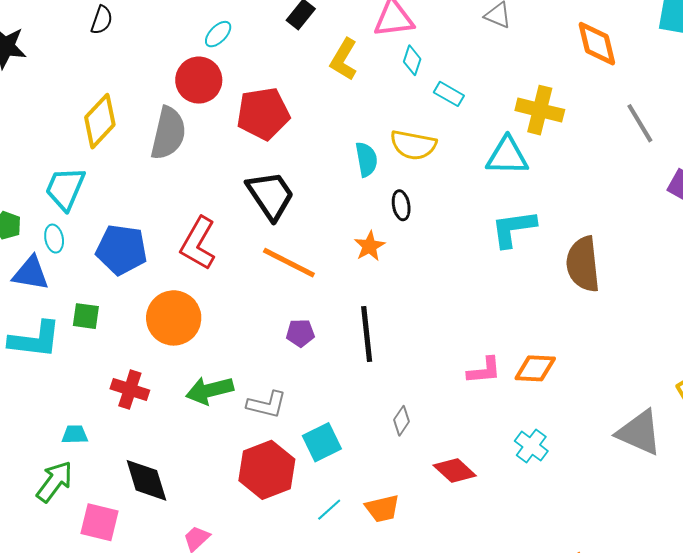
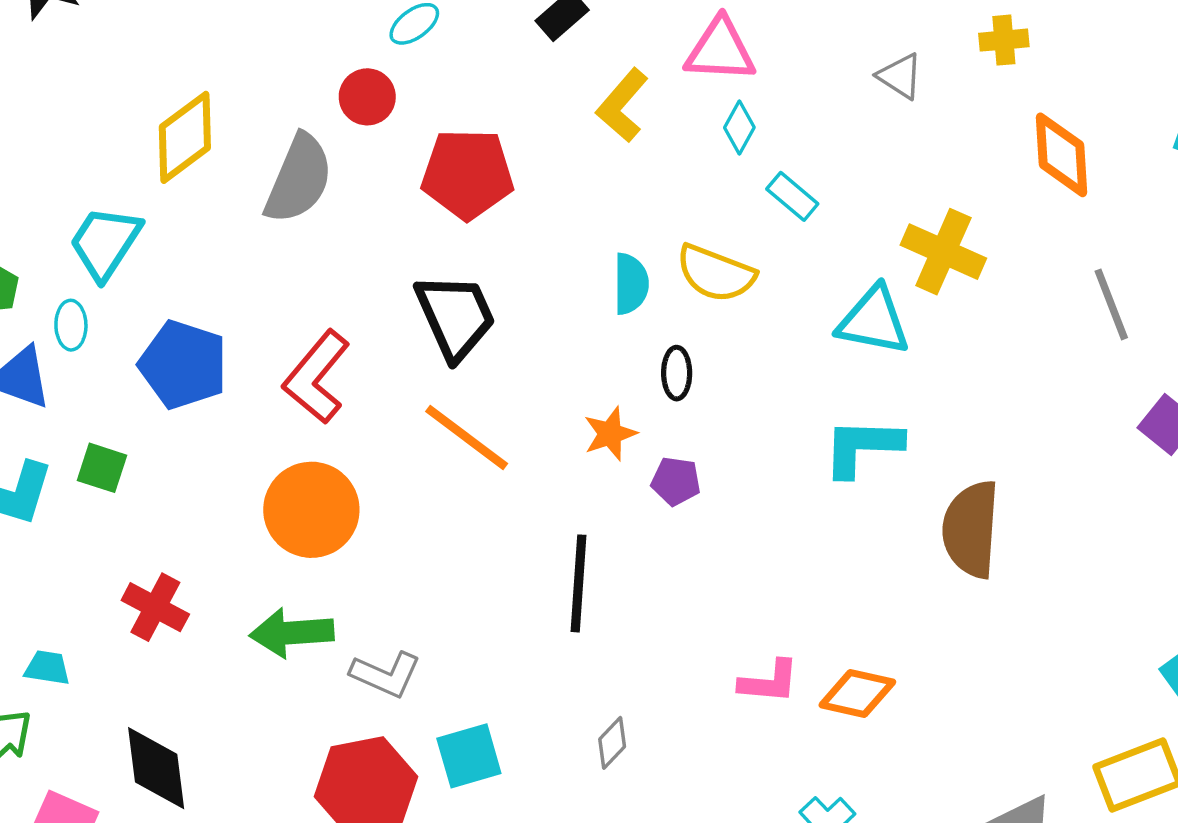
red circle: (199, 80) -> (367, 97), size x0.7
orange circle: (174, 318) -> (311, 510), moved
purple pentagon: (300, 333) -> (676, 481), moved

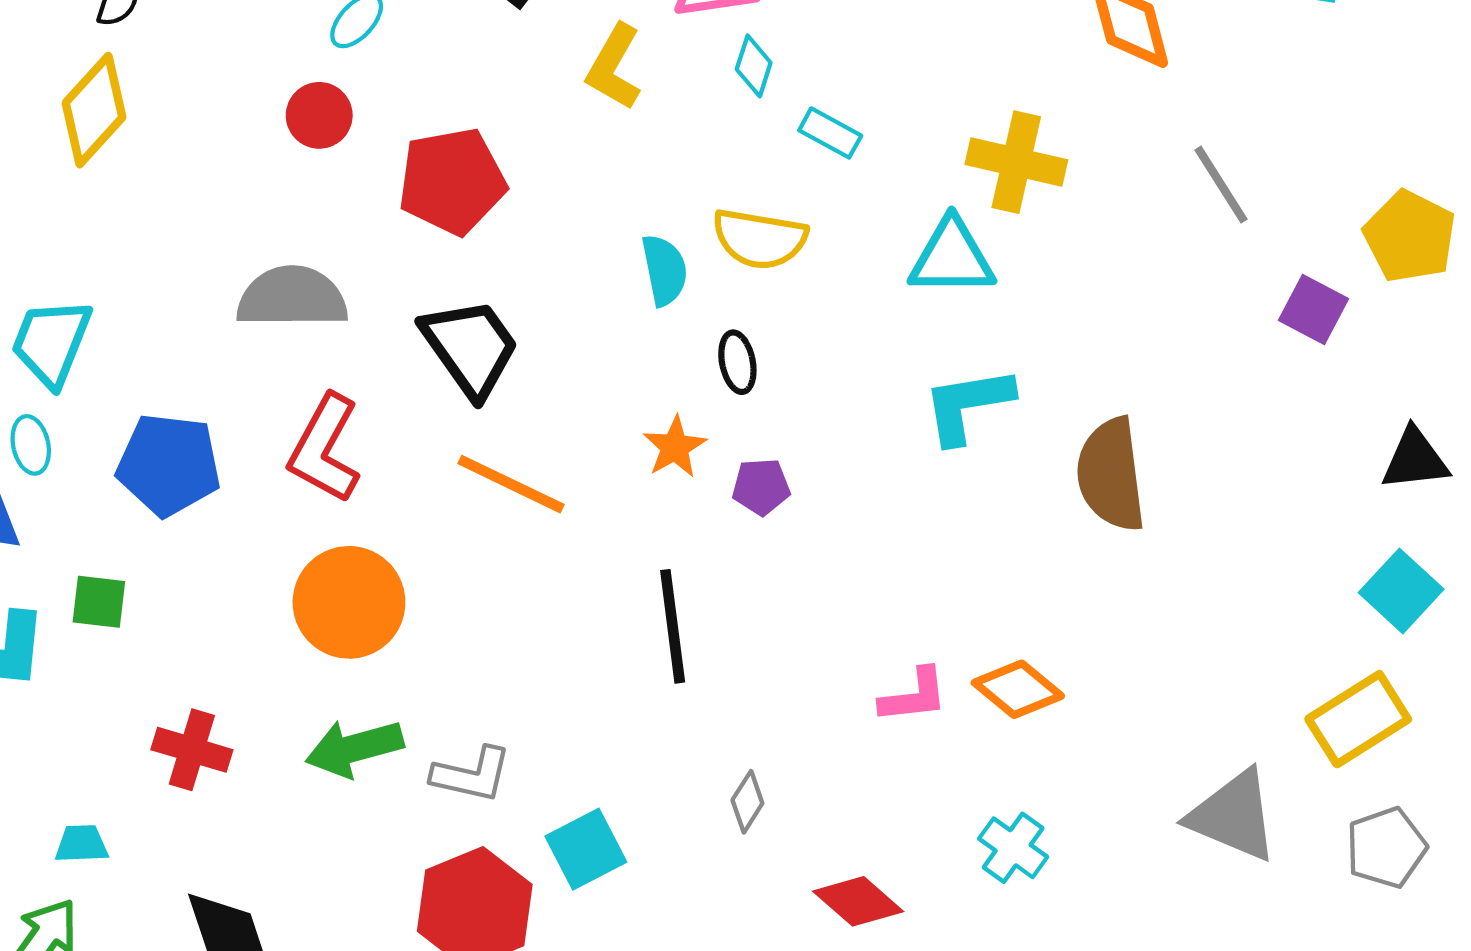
yellow diamond: (185, 137) -> (94, 110), moved
gray semicircle: (299, 179) -> (292, 297), moved, turned -102
orange diamond: (857, 694) -> (1018, 689), turned 38

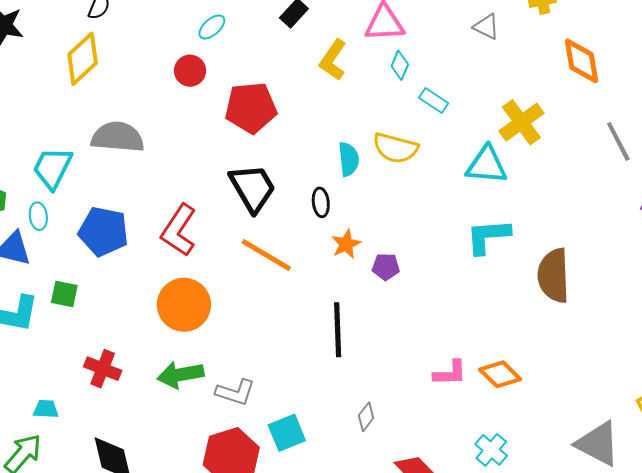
yellow cross: (1016, 162) -> (521, 122), turned 36
gray semicircle: (292, 297) -> (118, 137), moved
black ellipse: (737, 362) -> (321, 202), moved

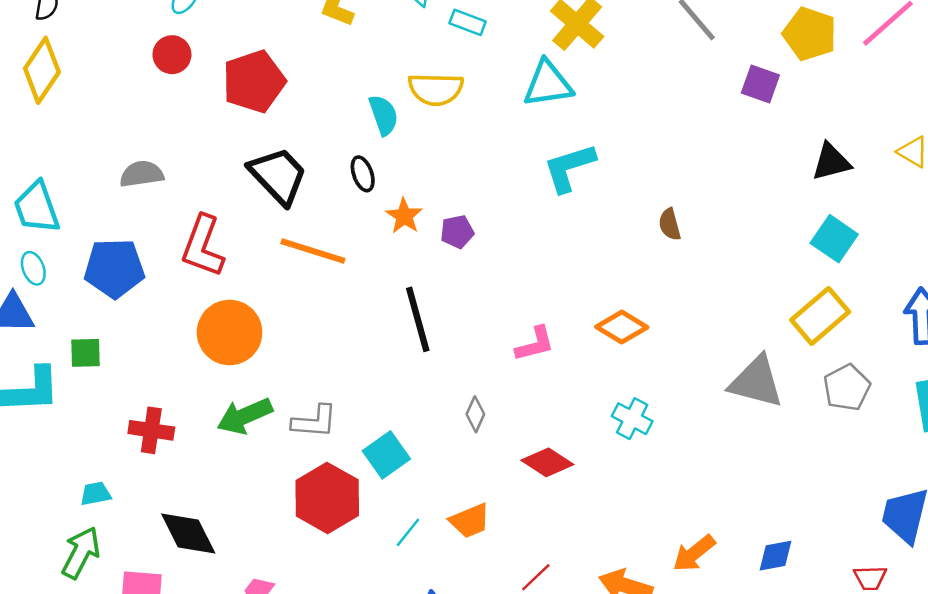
gray semicircle: (118, 137) -> (142, 174), moved, size x0.7
cyan trapezoid: (52, 168) -> (37, 208), turned -33
brown semicircle: (554, 276) -> (670, 224), moved, size x0.5
pink L-shape: (450, 373) -> (535, 344), moved

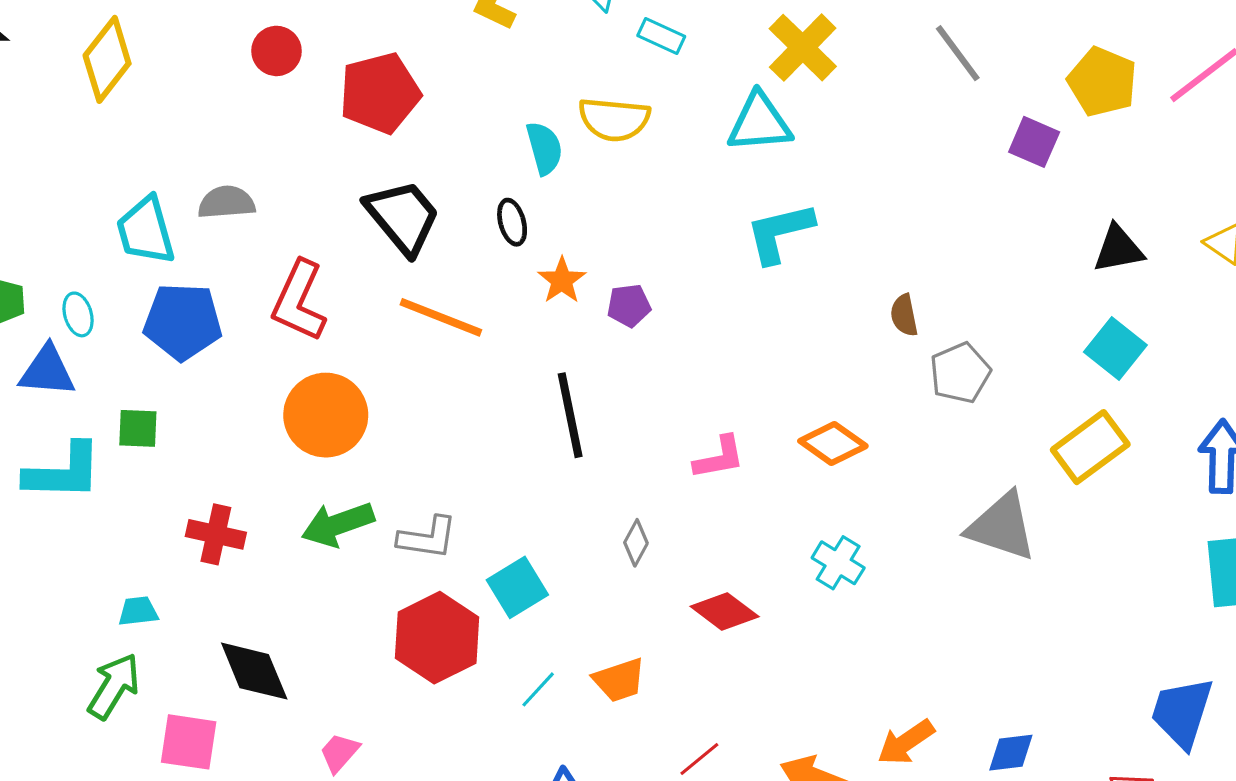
cyan trapezoid: (37, 208) -> (146, 231), moved
gray pentagon: (847, 388) -> (960, 373), moved

